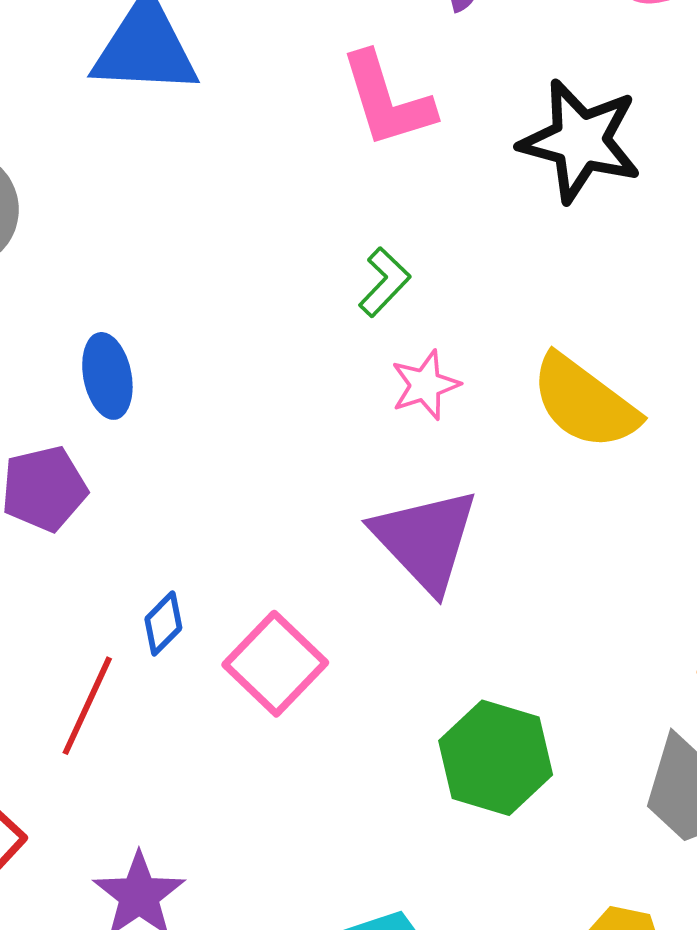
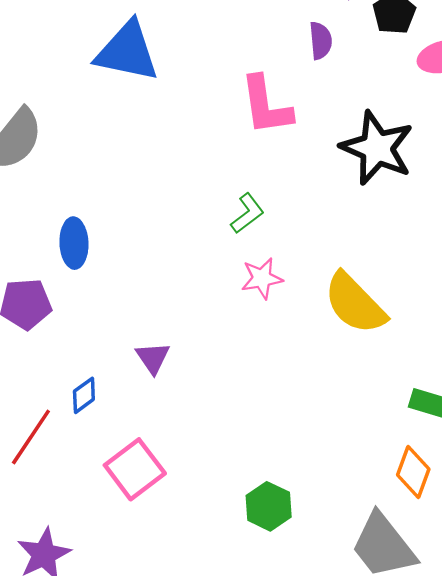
purple triangle: (425, 540) -> (153, 358), moved, size x0.5
pink square: (275, 664) -> (135, 469), moved
green hexagon: (496, 758) -> (269, 506), size x0.7

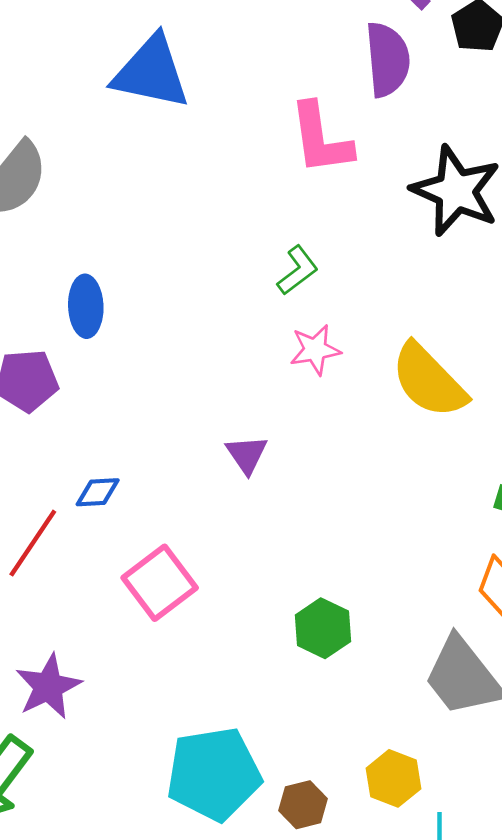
purple semicircle: (321, 41) -> (387, 59), size x1.6
purple triangle: (153, 358) -> (247, 454), moved
blue diamond: (84, 395) -> (98, 492), turned 33

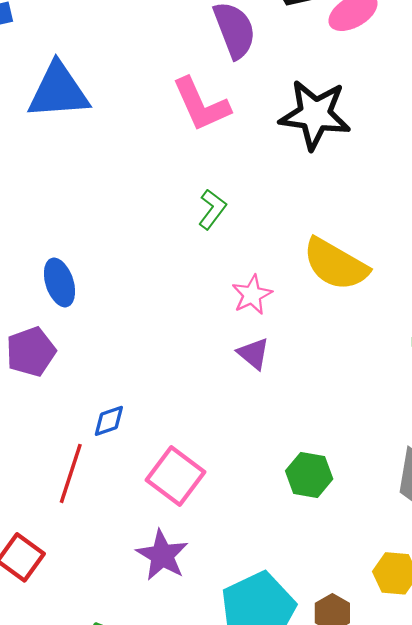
pink star: (315, 350) -> (252, 295), moved
purple triangle: (247, 454) -> (253, 353), moved
purple star: (48, 687) -> (162, 555), moved

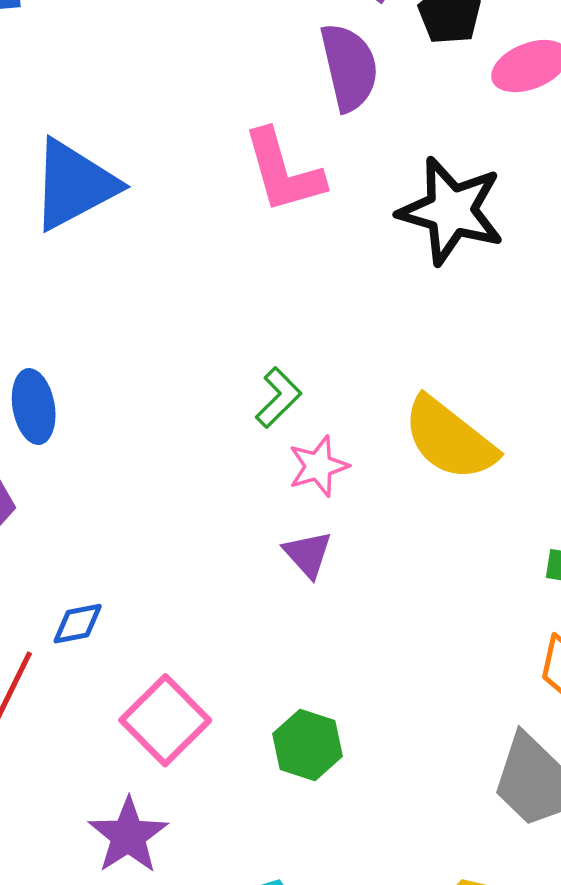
blue triangle: (58, 91) -> (74, 185), moved, turned -32
green L-shape: (212, 209) -> (278, 398), moved
green hexagon: (309, 475) -> (307, 745), moved

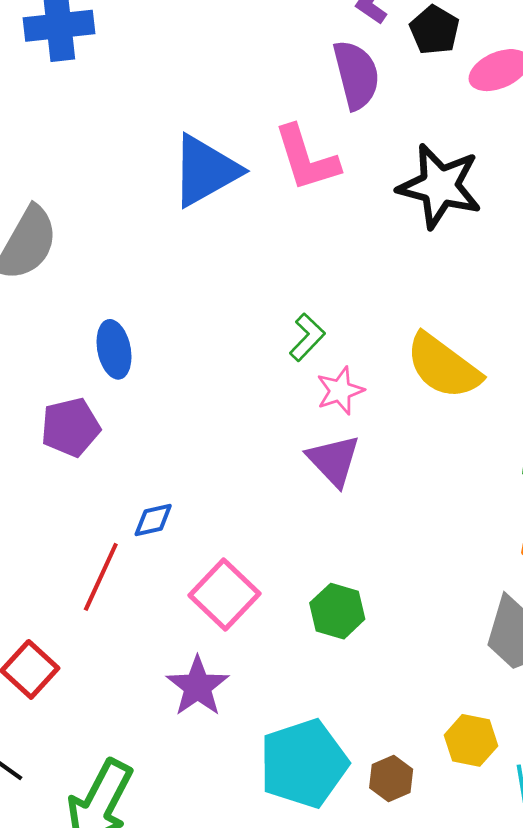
blue triangle: (74, 185) -> (205, 171), moved
purple triangle: (308, 554) -> (334, 460), size x1.4

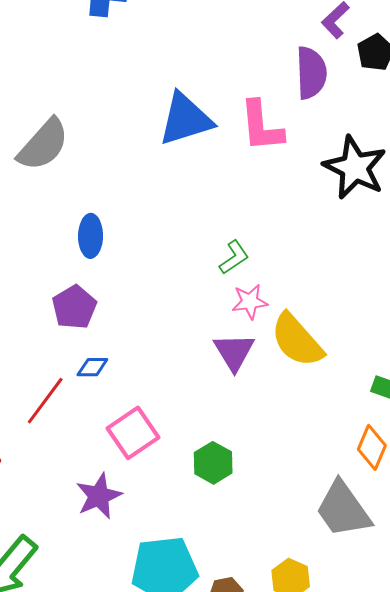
yellow semicircle: (443, 366) -> (297, 340), moved
purple pentagon: (71, 427) -> (74, 307), moved, turned -30

